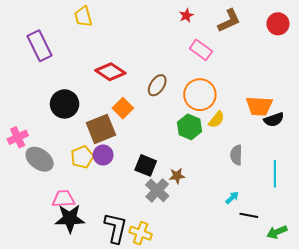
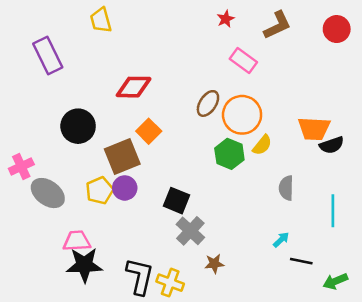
red diamond: (110, 72) -> (134, 87), turned -32
brown ellipse: (157, 85) -> (208, 103), moved
brown star: (177, 176) -> (214, 264), moved

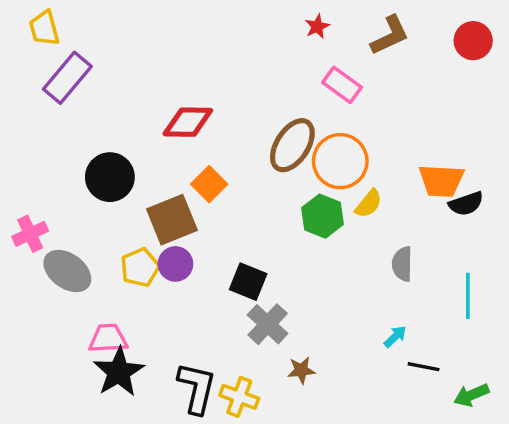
yellow trapezoid: (101, 20) -> (44, 28), moved
purple rectangle: (48, 56) -> (67, 78), turned 66
brown ellipse: (208, 103) -> (292, 145), size x1.4
black star: (84, 265) -> (119, 372), turned -30

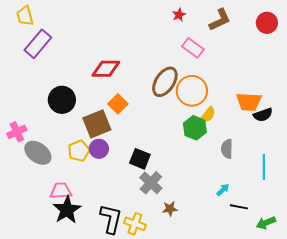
green hexagon: (323, 216) -> (195, 128), moved

